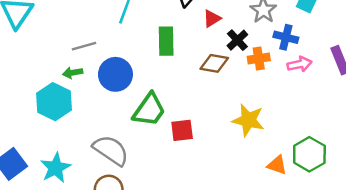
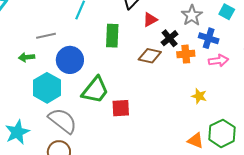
green arrow: (73, 73) -> (27, 57), moved
cyan hexagon: (54, 102) -> (47, 88), moved
yellow star: (248, 120) -> (199, 96), moved, size x0.6

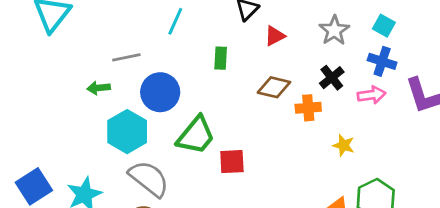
green rectangle: (112, 36) -> (221, 58), size x0.7
black cross: (170, 38) -> (332, 78), moved
blue cross: (209, 38) -> (382, 61), moved
orange cross: (186, 54) -> (308, 108), moved

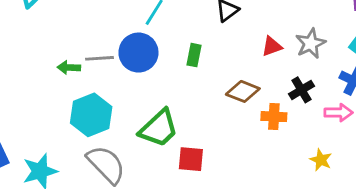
red triangle: (275, 36) -> (272, 46), moved
gray line: (126, 57) -> (99, 58), moved
blue circle: (160, 92) -> (138, 53), moved
yellow star: (344, 145) -> (321, 160), moved

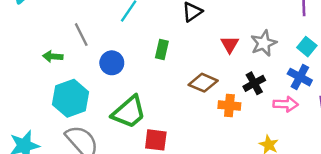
red triangle: (272, 46) -> (230, 44), turned -42
blue circle: (138, 53) -> (112, 63), moved, size x0.7
gray line: (99, 58) -> (81, 35), moved, turned 65

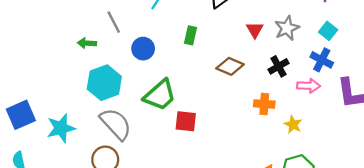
orange cross: (229, 106) -> (264, 104), moved

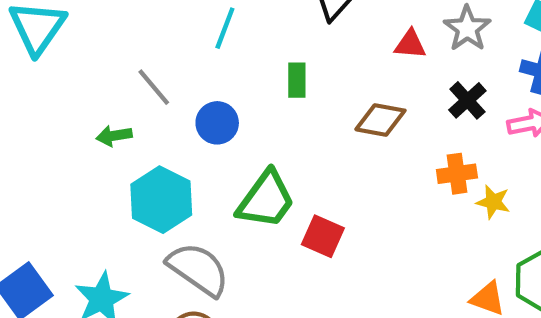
red triangle: (255, 30) -> (410, 44), turned -42
red square: (186, 121) -> (323, 236), turned 30
yellow star: (293, 124) -> (493, 202), moved

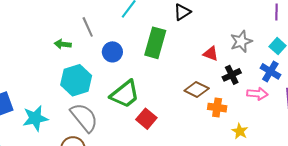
red triangle: (410, 44) -> (211, 54), moved
green rectangle: (297, 80) -> (155, 43), size x1.8
brown diamond: (380, 120) -> (197, 89), moved
yellow star: (493, 202) -> (240, 131), moved

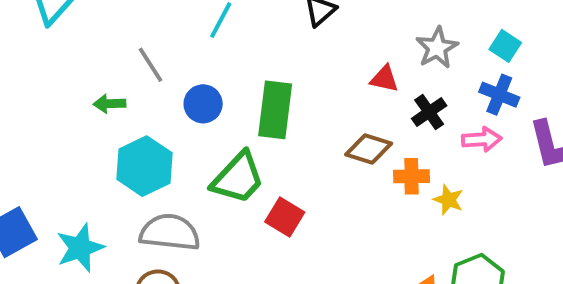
green rectangle: (155, 43) -> (275, 110), moved
gray semicircle: (84, 117) -> (170, 232), turned -36
yellow star: (240, 131) -> (448, 200), moved

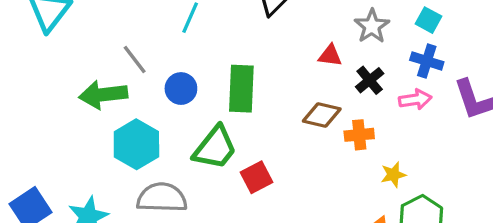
green arrow: (110, 104) -> (103, 95), size x1.8
yellow star: (448, 200) -> (393, 175), moved, turned -30
red square: (285, 217) -> (256, 177), turned 36

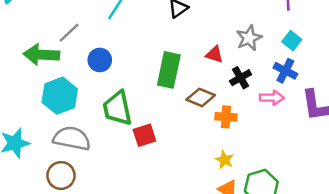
gray line: (135, 60) -> (69, 33), turned 75
green rectangle: (241, 89) -> (169, 70), moved
green trapezoid: (215, 148) -> (117, 108), turned 120
yellow star: (393, 175) -> (224, 160), moved, turned 30

